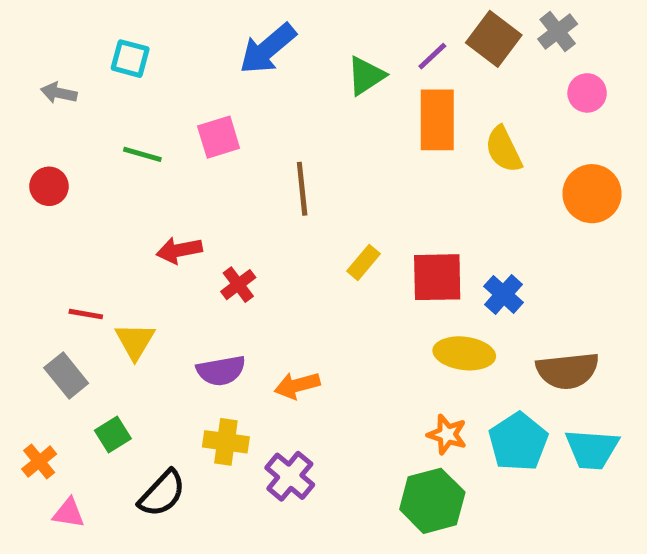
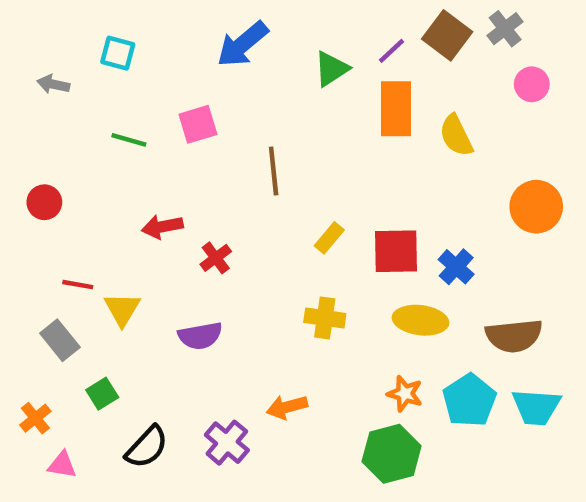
red circle: (49, 186) -> (44, 202), moved
orange circle: (592, 194) -> (536, 207), moved
orange arrow: (297, 385) -> (287, 407), moved
yellow cross: (226, 442) -> (325, 318), moved
purple cross: (290, 476) -> (227, 443), moved

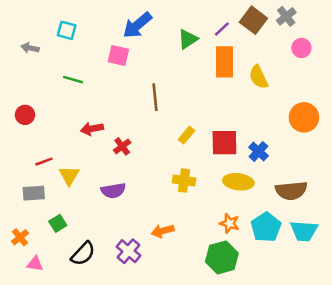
pink square: (198, 124) -> (118, 56), moved, turned 30
red line: (78, 285) -> (44, 162), turned -30
gray rectangle: (60, 340) -> (34, 193), turned -55

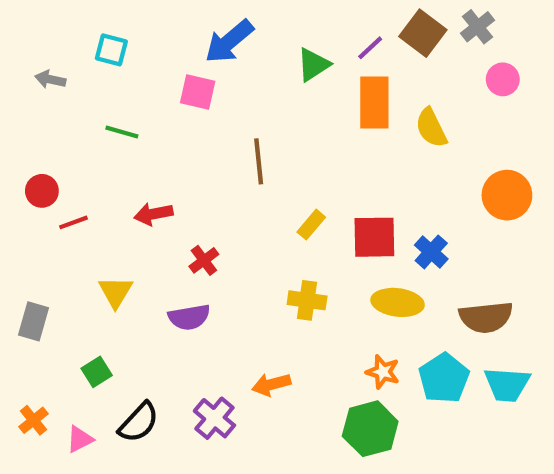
red cross: (122, 146) -> (204, 260), moved
red line: (44, 162) -> (73, 222), moved
gray rectangle: (34, 193) -> (33, 321), moved, turned -70
orange cross: (20, 237) -> (33, 420), moved
pink triangle: (35, 264) -> (80, 439), moved, turned -36

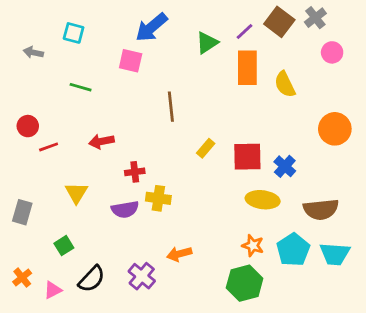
red cross: (204, 260) -> (135, 172), turned 30
yellow cross: (307, 300) -> (158, 198), moved

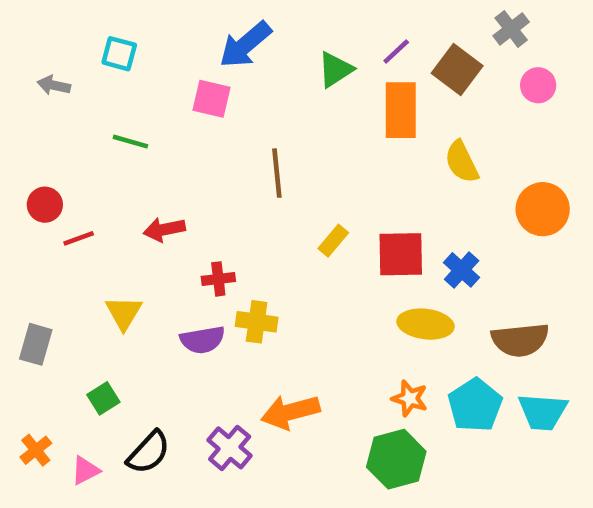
brown square: (279, 22) -> (457, 69), moved
yellow semicircle: (285, 84) -> (462, 162), moved
orange arrow: (179, 254) -> (290, 412), size x1.4

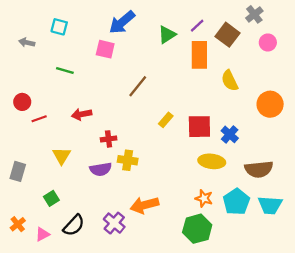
brown line: (277, 173) -> (138, 86), turned 45

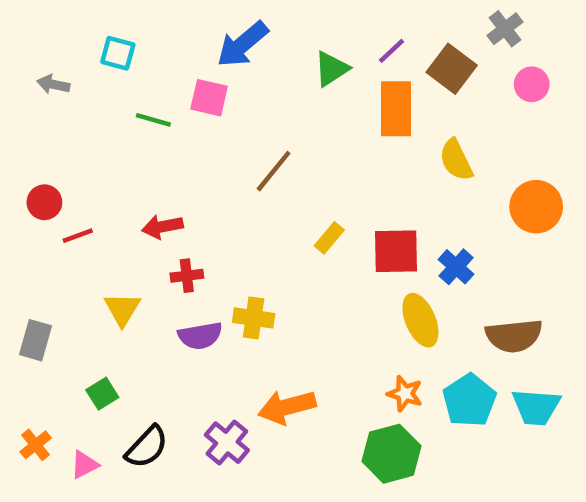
green line: (65, 71) -> (153, 120), moved
red cross: (109, 139) -> (187, 276), moved
yellow ellipse: (212, 161) -> (420, 320), turned 60

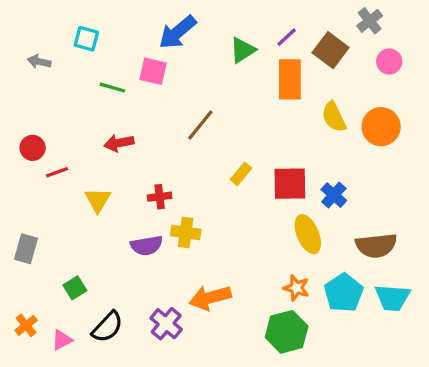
orange circle: (536, 207) -> (381, 127), moved
red arrow: (162, 227) -> (119, 143), moved
red cross: (187, 276) -> (160, 197), moved
yellow triangle: (122, 309) -> (98, 200), moved

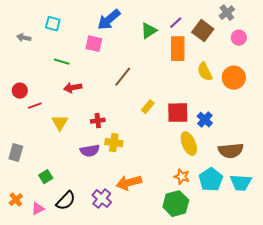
green line: (112, 88) -> (62, 62), moved

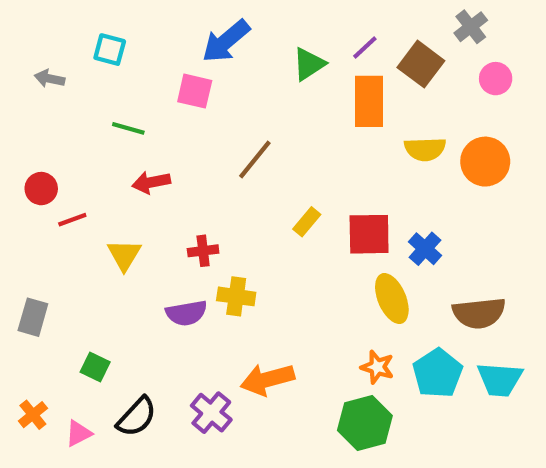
yellow semicircle: (205, 72) -> (425, 149), turned -66
green square: (46, 177) -> (95, 367), turned -32

